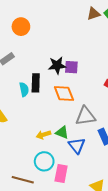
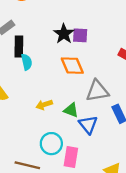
black star: (57, 65) -> (64, 34), turned -30
black rectangle: (36, 83) -> (19, 47), moved
yellow arrow: (43, 135) -> (44, 105), moved

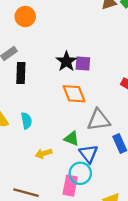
cyan semicircle: (27, 62) -> (26, 121), moved
yellow arrow: (44, 105) -> (44, 153), moved
cyan circle: (51, 144) -> (80, 173), moved

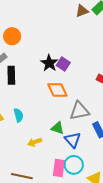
orange circle: (25, 17) -> (12, 36), moved
purple square: (83, 63) -> (63, 64), turned 32
cyan circle: (80, 173) -> (74, 165), moved

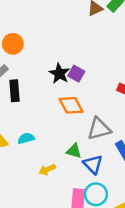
cyan semicircle: (19, 115) -> (26, 138), turned -88

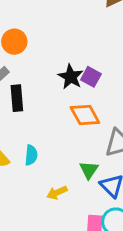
cyan semicircle: (26, 138) -> (31, 155), turned 112
green triangle: (74, 151) -> (89, 170), turned 49

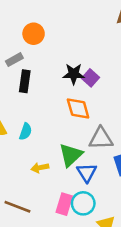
black star: (71, 77) -> (74, 74), turned 30
green triangle: (89, 170) -> (71, 155), size x1.5

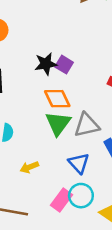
green triangle: (71, 155) -> (58, 123), moved
pink rectangle: (64, 204) -> (62, 200), turned 30

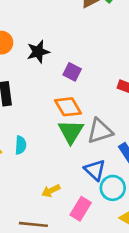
black star: (46, 64) -> (38, 52), moved
yellow arrow: (29, 167) -> (51, 191), moved
cyan circle: (81, 196) -> (113, 188), moved

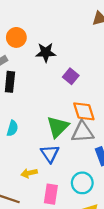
orange diamond: (68, 107) -> (84, 111), moved
blue triangle: (95, 170) -> (50, 154), moved
pink rectangle: (81, 209) -> (51, 194), turned -36

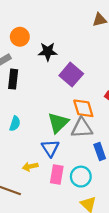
purple square: (71, 76) -> (71, 75), size x1.5
pink rectangle: (51, 194) -> (57, 174), moved

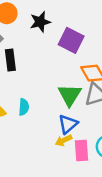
blue triangle: (50, 148) -> (68, 124), turned 36
yellow arrow: (30, 166) -> (64, 140), moved

